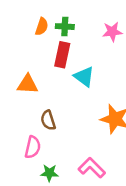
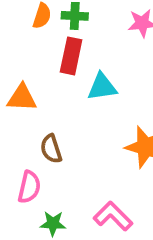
cyan triangle: (84, 77) -> (102, 87), turned -45

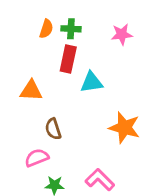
pink semicircle: (29, 187) -> (37, 158), turned -125

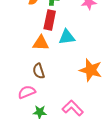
orange triangle: (31, 91) -> (41, 43), moved

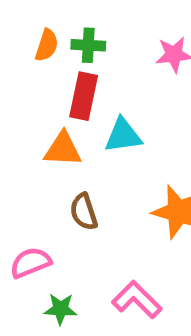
brown semicircle: (39, 71) -> (84, 212), moved

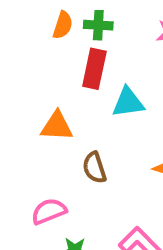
orange triangle: (63, 149) -> (57, 126), moved

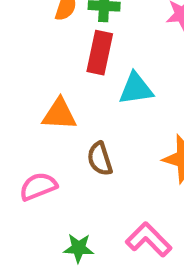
pink semicircle: (49, 211) -> (38, 186), moved

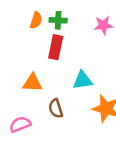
cyan triangle: (136, 89) -> (83, 80), moved

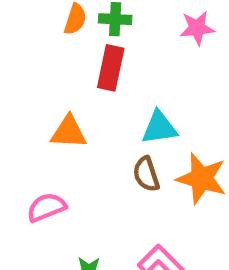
brown semicircle: (56, 108) -> (146, 174), moved

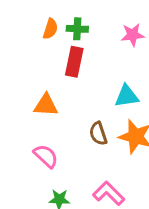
cyan triangle: (159, 128) -> (127, 96), moved
pink semicircle: (47, 207) -> (46, 156), moved, turned 65

